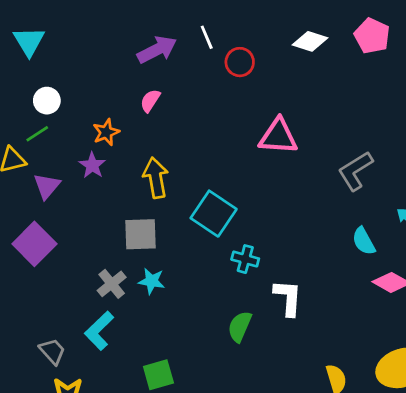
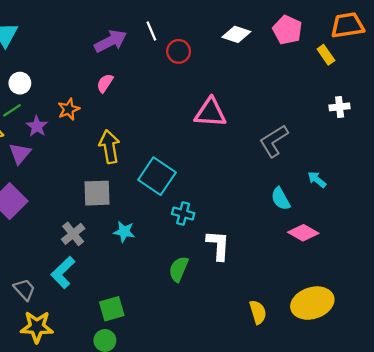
purple star: (92, 165) -> (37, 126), moved
cyan star: (152, 281) -> (124, 232), moved

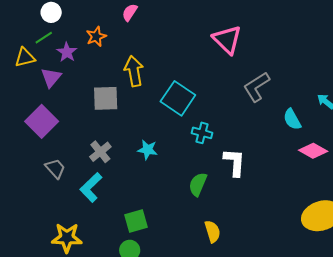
pink triangle: (210, 113) -> (227, 40), turned 40
gray L-shape: (274, 141) -> (257, 87), moved
gray square: (97, 193) -> (106, 98), moved
gray trapezoid: (24, 289) -> (55, 169), moved
yellow semicircle: (258, 312) -> (213, 231), moved

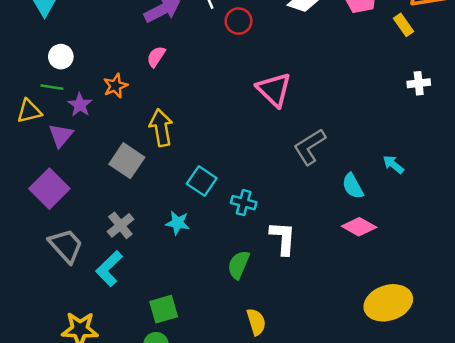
green line: (44, 38) -> (52, 87), turned 42
gray square: (106, 98) -> (127, 161), turned 36
cyan square: (178, 98) -> (202, 181), moved, size x0.7
pink diamond: (313, 151) -> (359, 227), moved
gray trapezoid: (55, 169) -> (66, 246), size x1.4

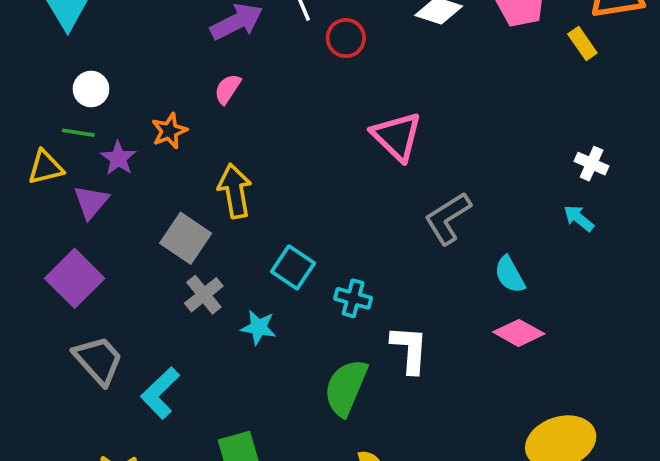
white cross: (419, 83) -> (592, 164), moved, turned 30
cyan arrow: (393, 164) -> (579, 218), moved
gray cross: (120, 225) -> (204, 295), moved
green semicircle: (239, 265) -> (346, 388), size x1.4

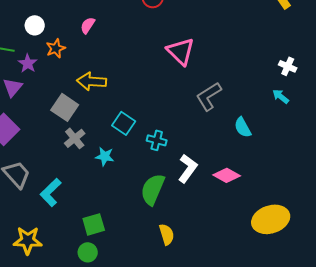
white circle: (91, 89) -> (35, 25), moved
yellow arrow: (235, 191) -> (92, 81), turned -76
pink diamond: (519, 333) -> (227, 175), moved
white L-shape: (410, 349) -> (188, 168), turned 32

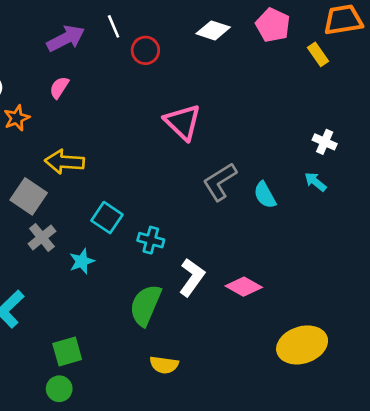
cyan semicircle: (243, 127) -> (265, 195), moved
cyan star: (105, 156) -> (82, 261), turned -30
yellow semicircle: (167, 234) -> (164, 365), turned 115

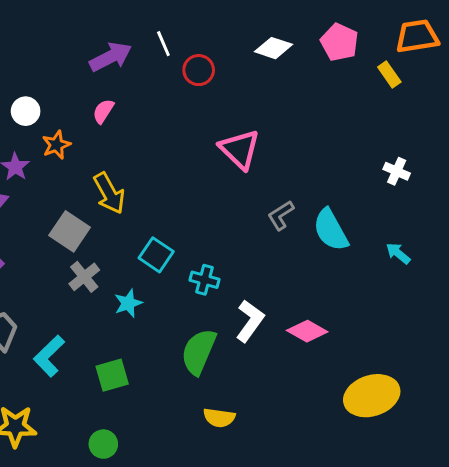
yellow arrow: (64, 162) -> (109, 193), turned -123
gray L-shape: (220, 182) -> (281, 215), size x0.7
cyan arrow: (315, 182) -> (398, 253), moved
cyan semicircle: (265, 195) -> (331, 230), size x1.4
green square: (67, 352) -> (112, 375), moved

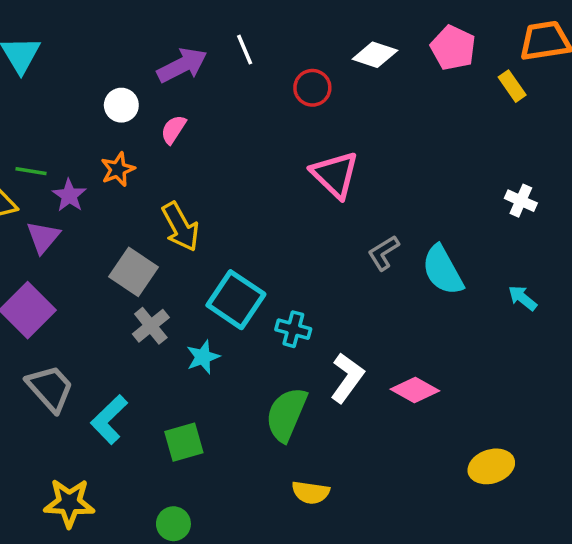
red circle: (199, 70) -> (312, 88), moved
white circle: (26, 111) -> (121, 105), moved
cyan square: (156, 255) -> (236, 300), size x1.4
yellow ellipse: (372, 396) -> (491, 466), size x0.7

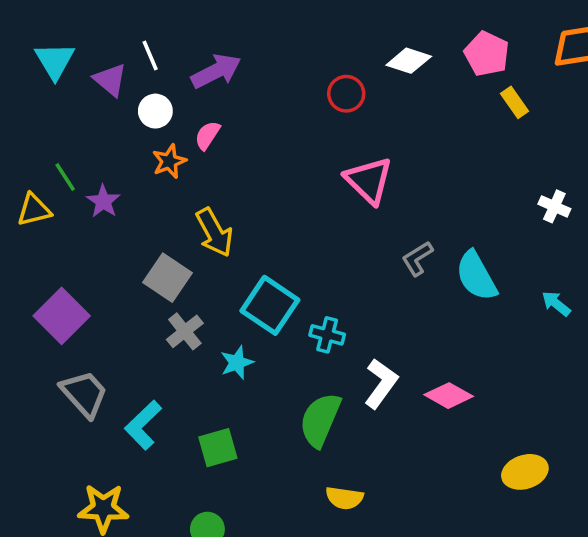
white line: (245, 50) -> (150, 56), moved
yellow rectangle: (512, 86) -> (515, 102), moved
orange star: (118, 169) -> (169, 161), moved
green line: (31, 171) -> (65, 177), turned 48
purple triangle: (43, 237) -> (110, 80), moved, turned -30

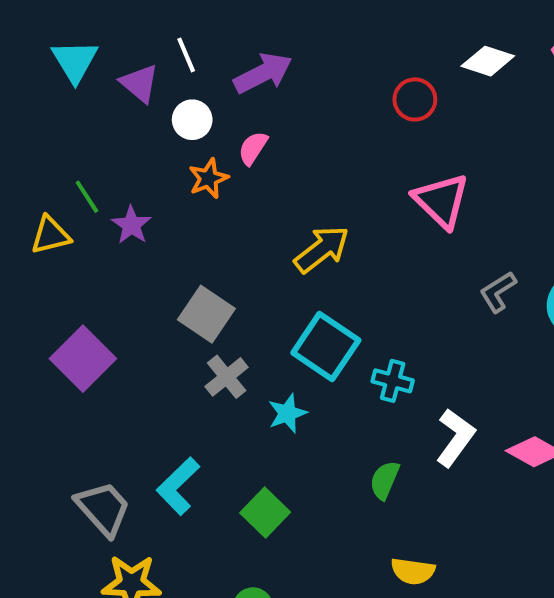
yellow arrow: (214, 232) -> (322, 249), moved, turned -99
gray trapezoid: (84, 394) -> (103, 508), moved
green semicircle: (320, 420) -> (385, 480), size x0.6
green square: (218, 448) -> (265, 512), turned -30

